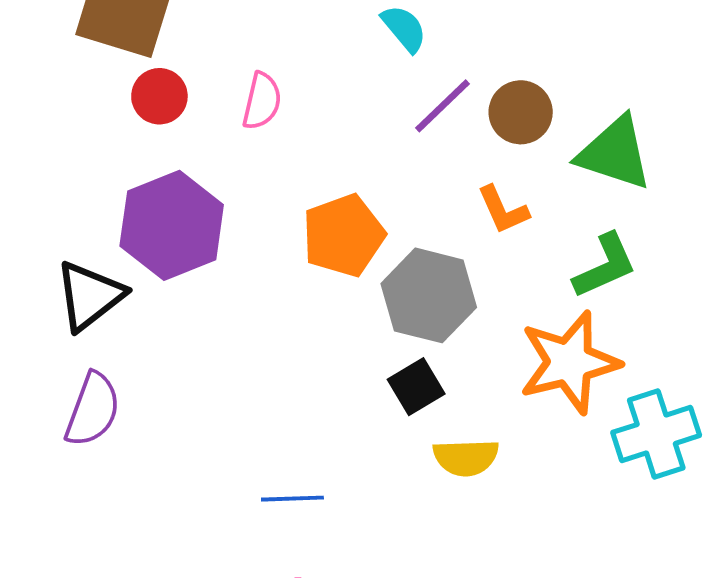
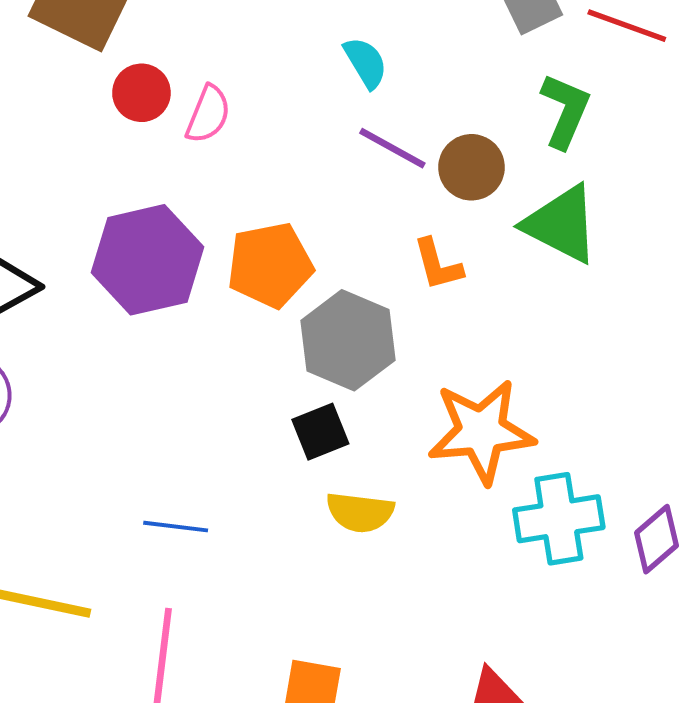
red circle: (159, 96) -> (141, 93), moved
purple line: (442, 106) -> (392, 148), turned 64
purple hexagon: (172, 225) -> (147, 260), moved
green L-shape: (605, 266) -> (565, 111), moved, turned -52

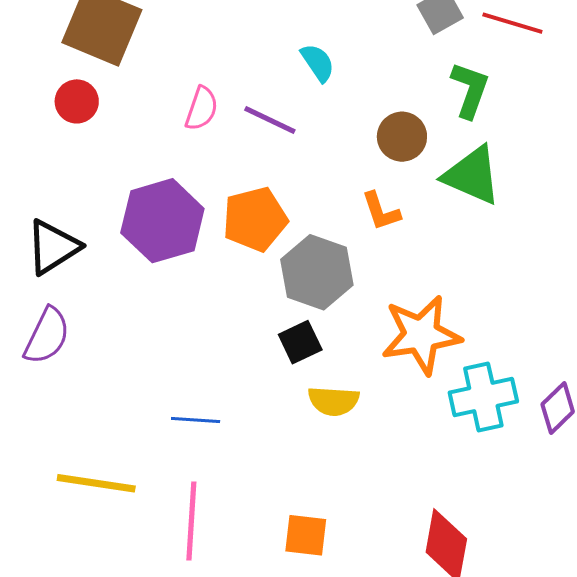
red circle: (141, 93) -> (77, 101), moved
purple line: (392, 148) -> (270, 120), moved

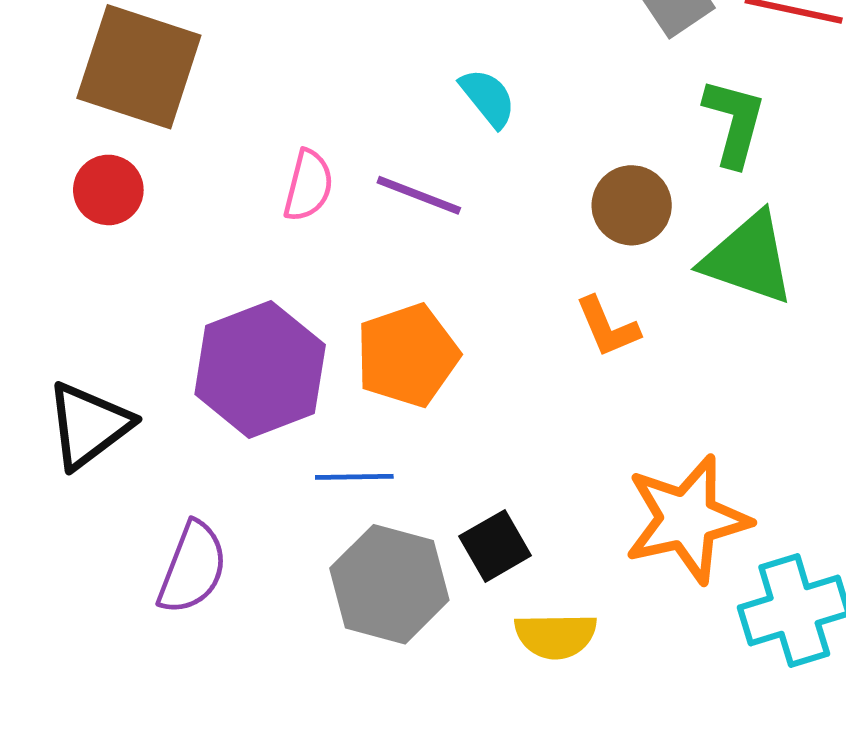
gray hexagon: (317, 272) -> (389, 584), moved
purple semicircle: (47, 336) -> (192, 568), moved
blue line: (196, 420) -> (354, 477), moved

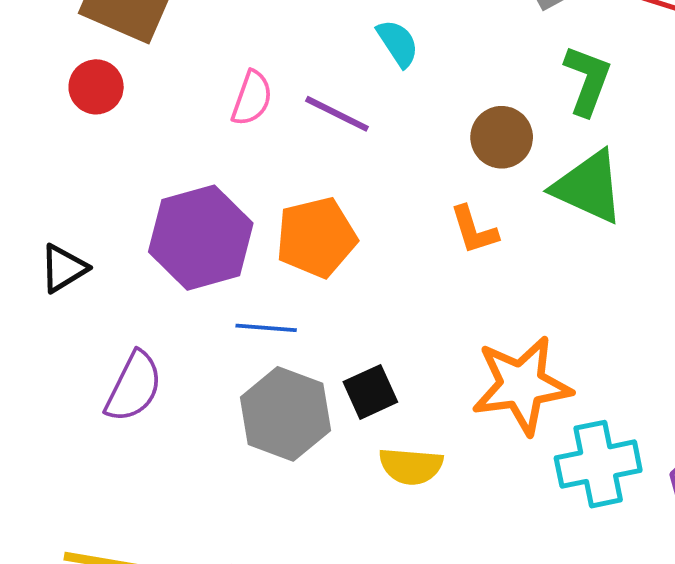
black triangle: (89, 425) -> (64, 268), size x0.7

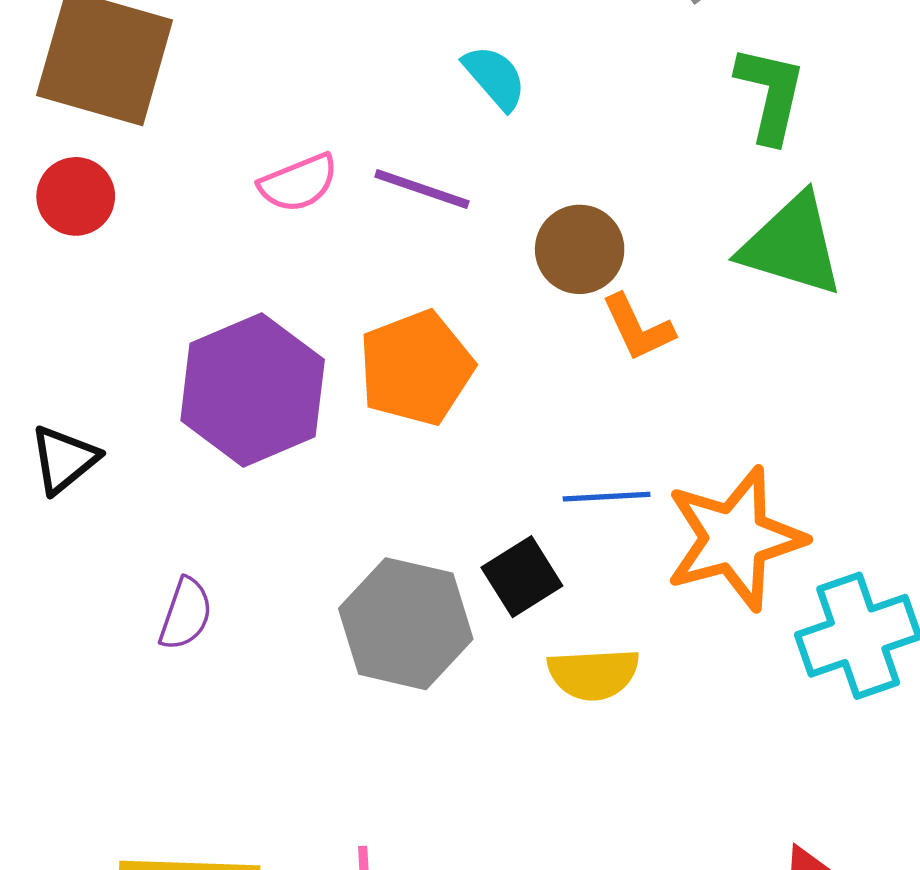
pink semicircle: (252, 98) -> (299, 183), turned 56
brown circle: (502, 137) -> (580, 249), moved
blue line: (266, 328) -> (607, 497), moved
purple semicircle: (134, 387) -> (186, 614), size x0.7

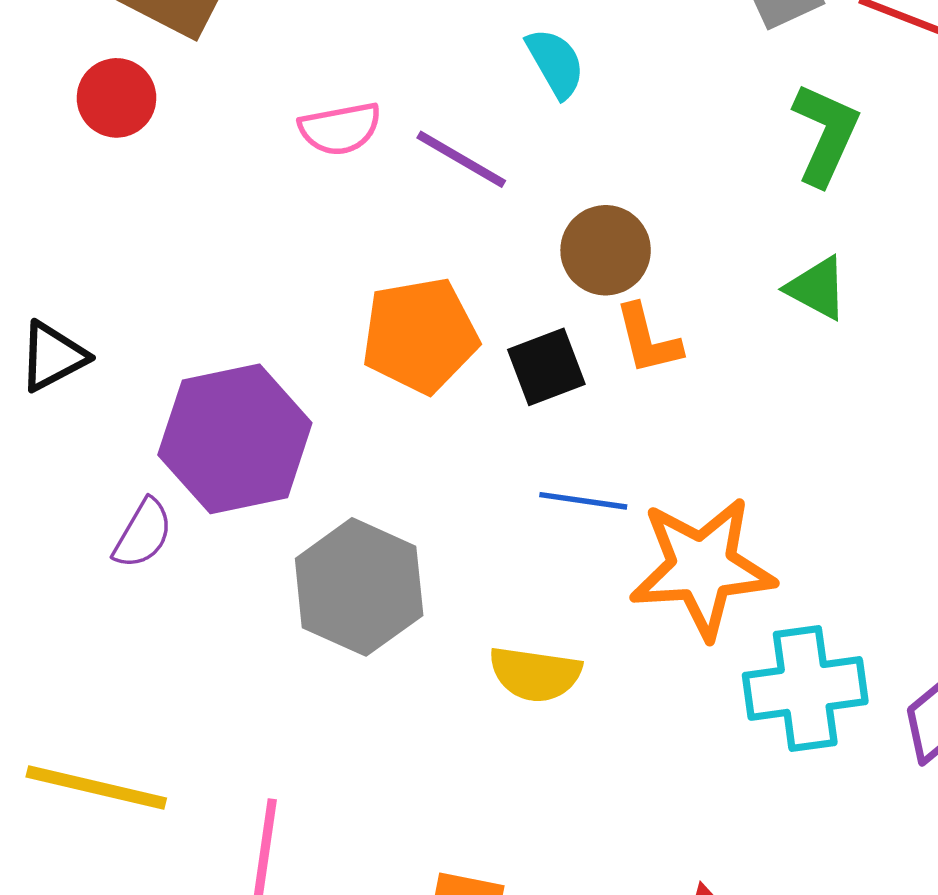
green triangle: (792, 245) -> (817, 288), size x0.6
purple hexagon: (253, 390) -> (235, 439), moved
black square: (522, 577) -> (546, 367), moved

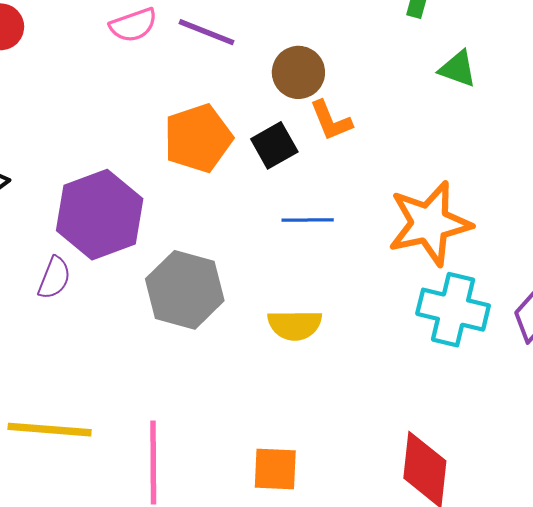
green triangle: (817, 288) -> (458, 69), moved
orange star: (702, 568) -> (430, 223), moved
cyan cross: (805, 688) -> (453, 310), turned 30

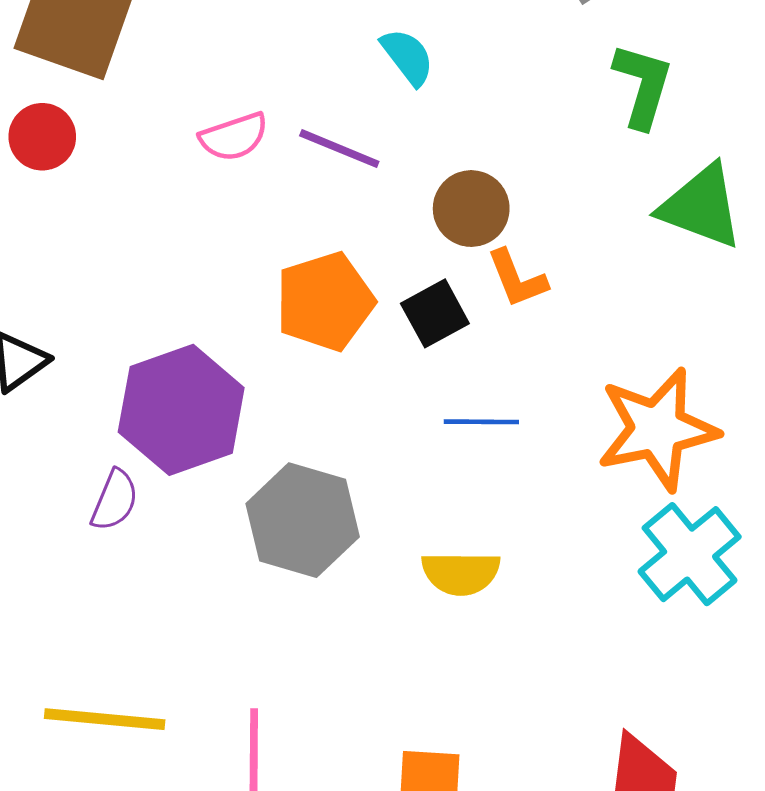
green triangle: (458, 69) -> (701, 206), size x1.6
cyan cross: (453, 310) -> (690, 554), turned 36

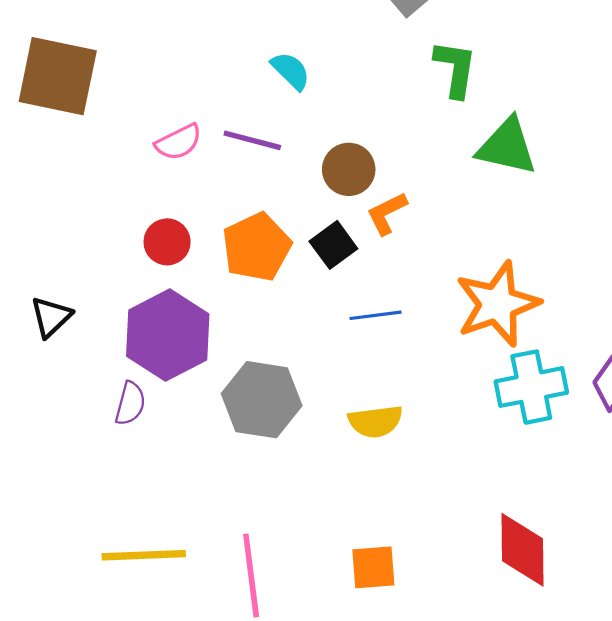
red circle: (42, 137) -> (167, 242), moved
orange L-shape: (517, 279) -> (387, 213), turned 93
cyan cross: (690, 554) -> (531, 387), turned 36

